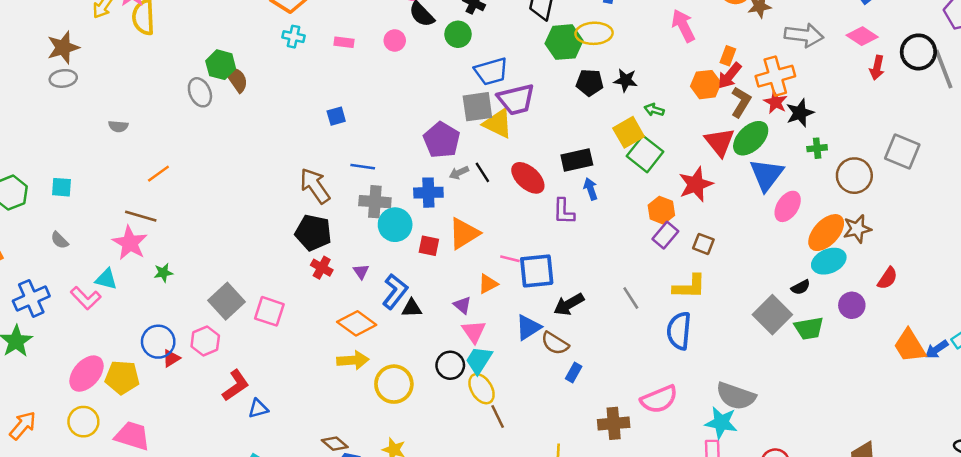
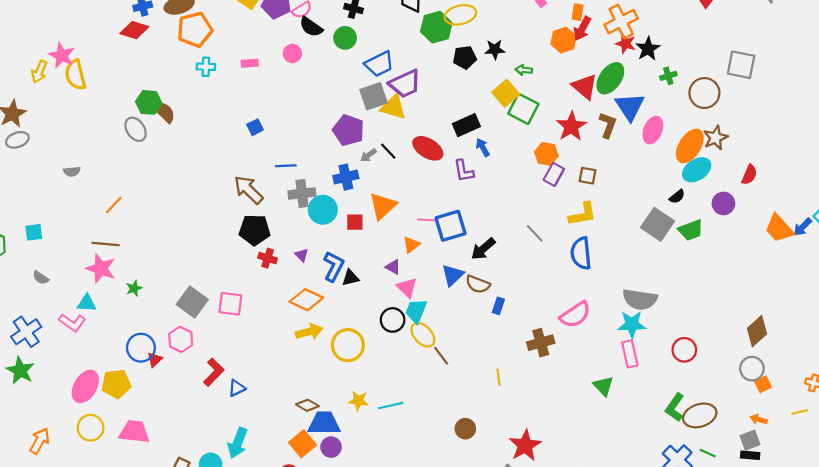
brown L-shape: (741, 102) -> (608, 125), moved

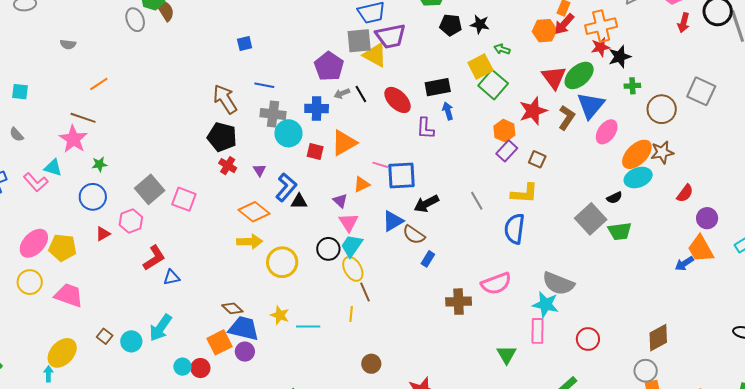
red star: (626, 44) -> (600, 47), turned 30
purple circle: (723, 203) -> (707, 218), moved
blue arrow: (803, 227) -> (684, 263), moved
blue circle: (141, 348) -> (93, 197), moved
yellow line: (498, 377) -> (351, 314), moved

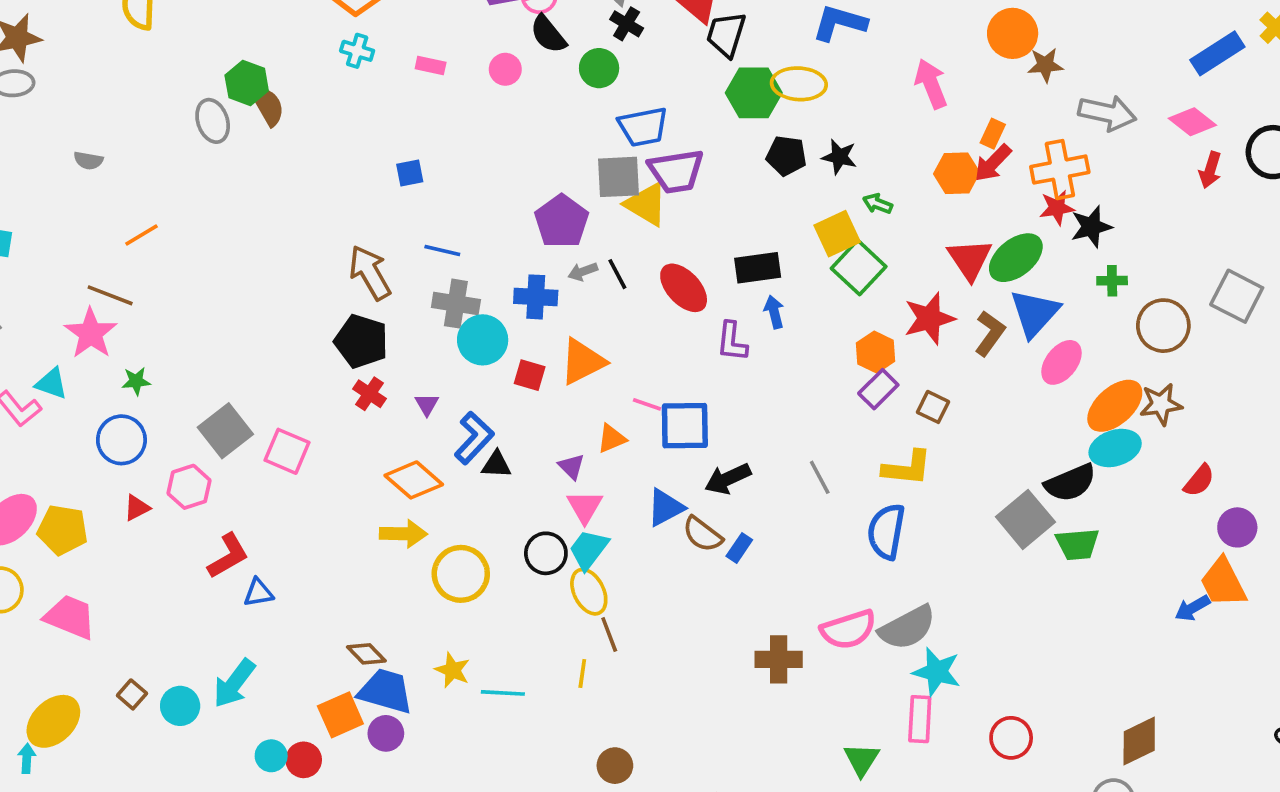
black semicircle: (614, 198) -> (1070, 483), size x1.8
blue rectangle: (428, 259) -> (739, 548), moved
gray semicircle: (558, 283) -> (907, 628), moved, turned -52

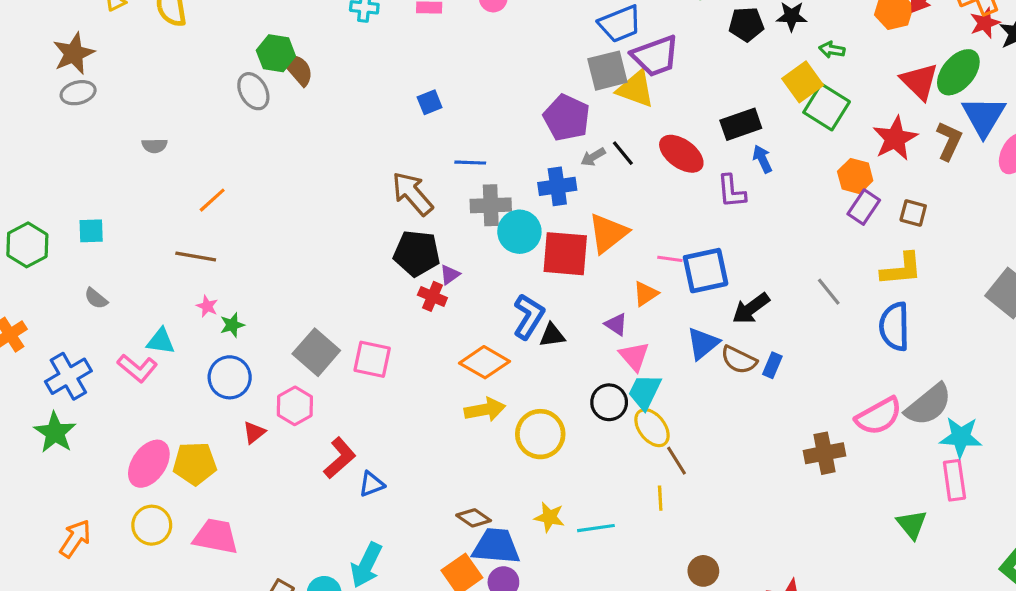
pink star: (91, 333) -> (207, 306), moved, size x0.5
red square: (530, 375) -> (565, 254), size x1.8
purple triangle: (427, 404) -> (450, 275), moved, turned 35

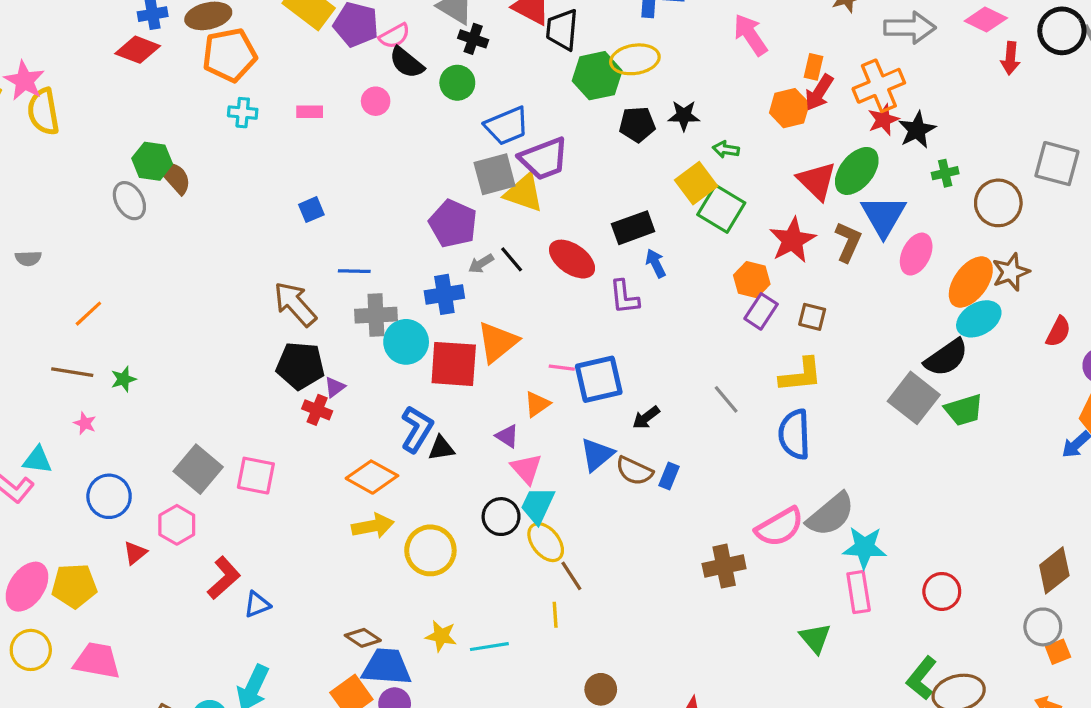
black arrow: (751, 308) -> (646, 418), size x0.7
green star: (232, 325) -> (123, 379), moved

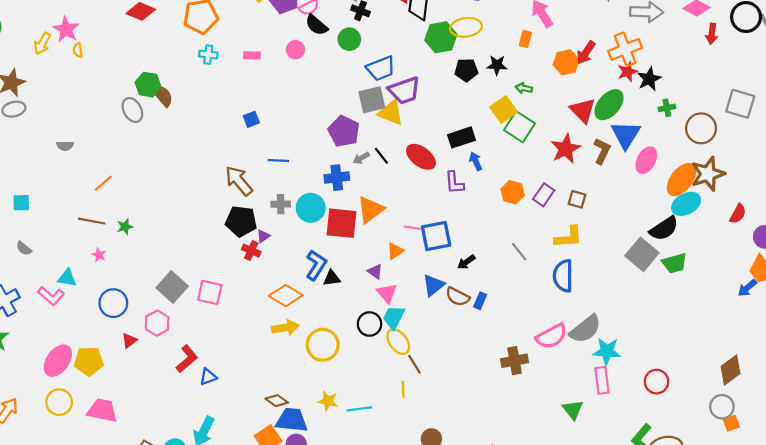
orange rectangle: (814, 67) -> (525, 39), moved
yellow semicircle: (43, 112) -> (78, 50), size x0.5
brown star: (1011, 272) -> (708, 174), size x1.4
orange hexagon: (752, 280) -> (513, 192), moved
gray cross: (376, 315) -> (281, 204), moved, size x0.7

